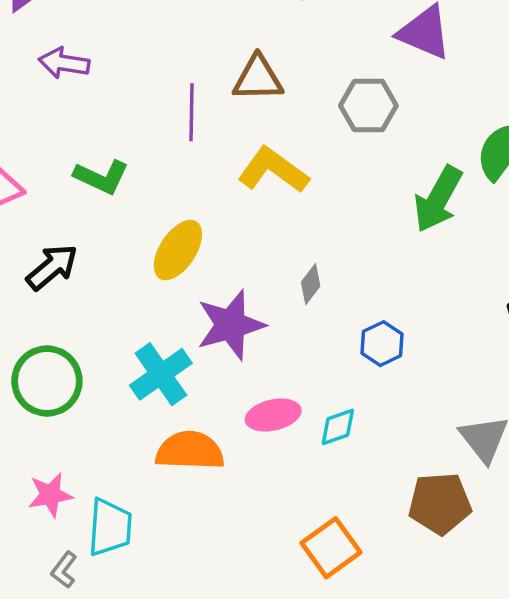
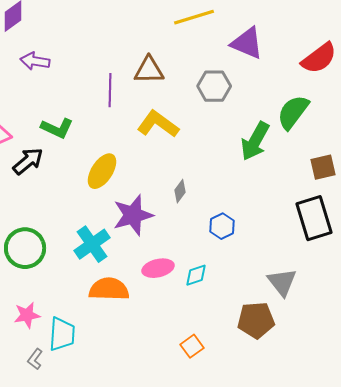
black arrow: (52, 267) -> (28, 161), moved
orange square: (331, 548) -> (192, 346), size x0.7

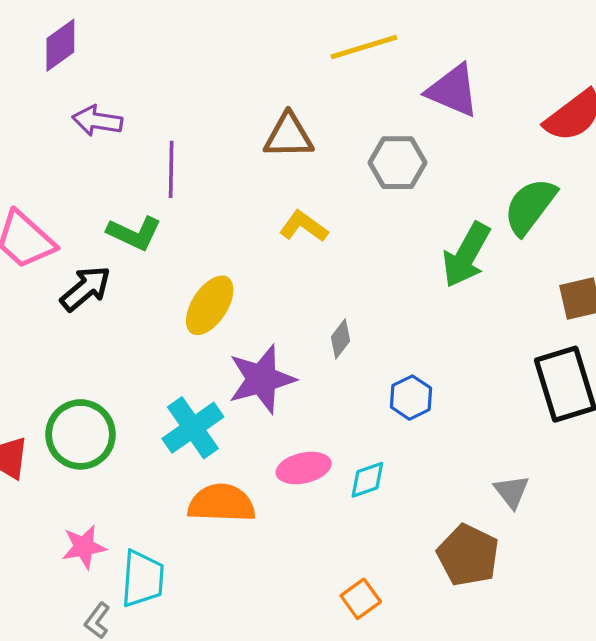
purple line: (110, 90) -> (171, 169), moved
yellow L-shape: (158, 124) -> (304, 226), size x0.7
gray triangle: (282, 282) -> (512, 491), size x0.7
brown pentagon: (256, 320) -> (468, 555), turned 30

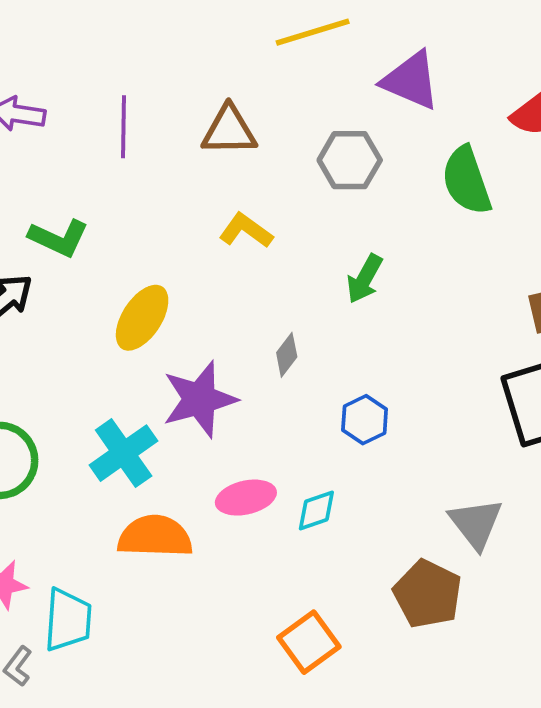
purple line: (171, 169) -> (124, 127), moved
green semicircle: (530, 206) -> (466, 181), moved, turned -56
green arrow: (466, 255) -> (365, 279), moved, size x0.7
gray triangle: (512, 491) -> (476, 523), size x1.4
orange square: (361, 599) -> (309, 642), size x1.4

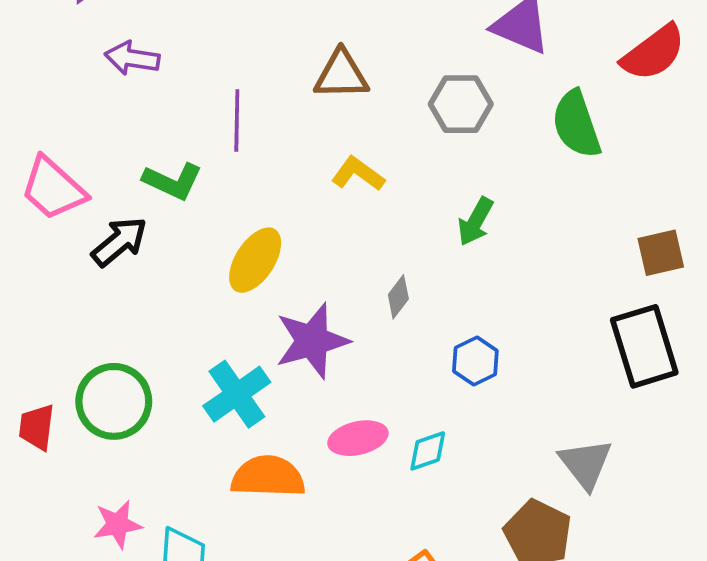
purple line: (124, 127) -> (237, 121), moved

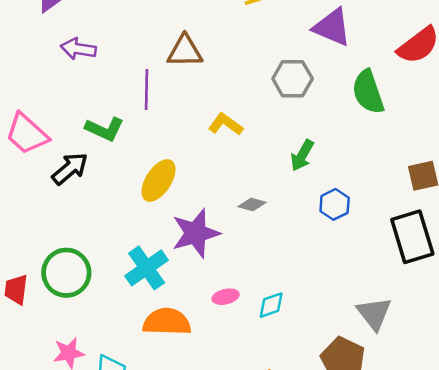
brown triangle: (341, 75) -> (185, 51), moved
gray diamond: (398, 297) -> (252, 204), turned 68
blue hexagon: (475, 361) -> (335, 204), moved
pink ellipse: (358, 438) -> (226, 297), size x0.7

